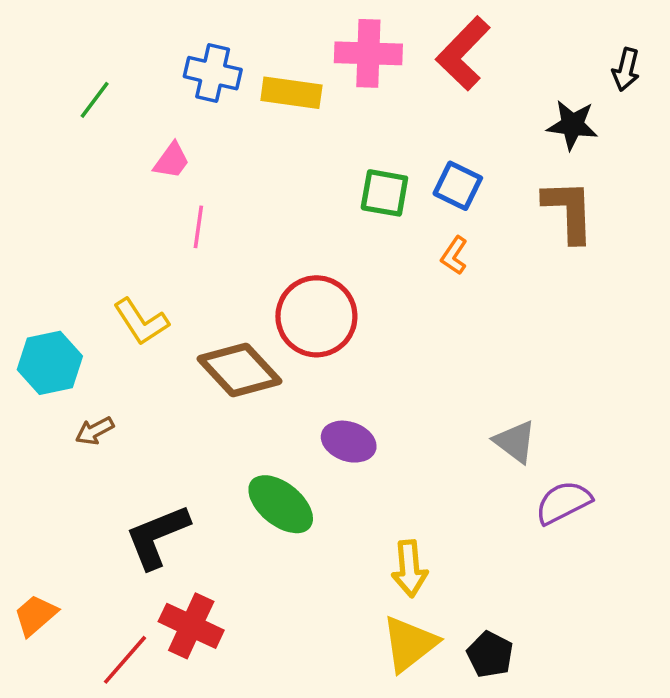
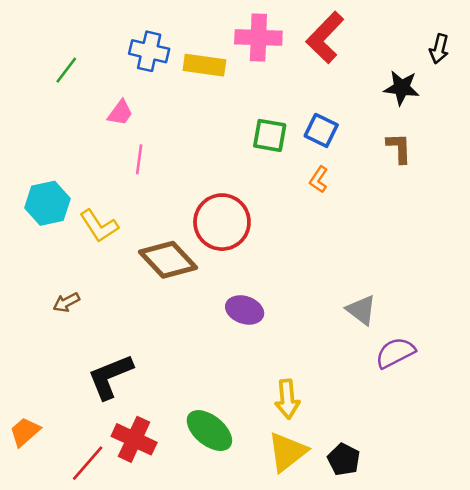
brown L-shape: (569, 211) -> (399, 148), size x0.7
cyan hexagon: (50, 363) -> (47, 203), moved
green ellipse: (281, 504) -> (209, 431), moved

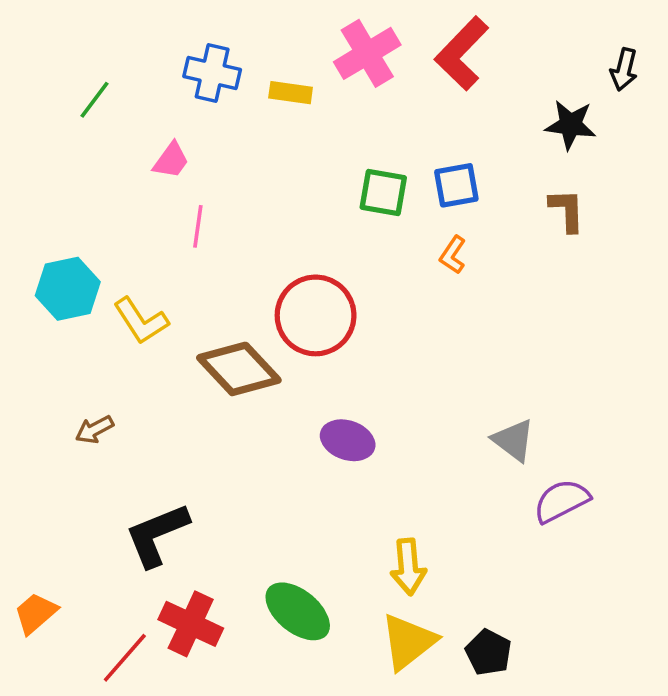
pink cross: (258, 37) -> (367, 53), turned -33
yellow rectangle: (204, 65) -> (291, 93), size x0.7
blue square: (321, 130) -> (456, 185), turned -36

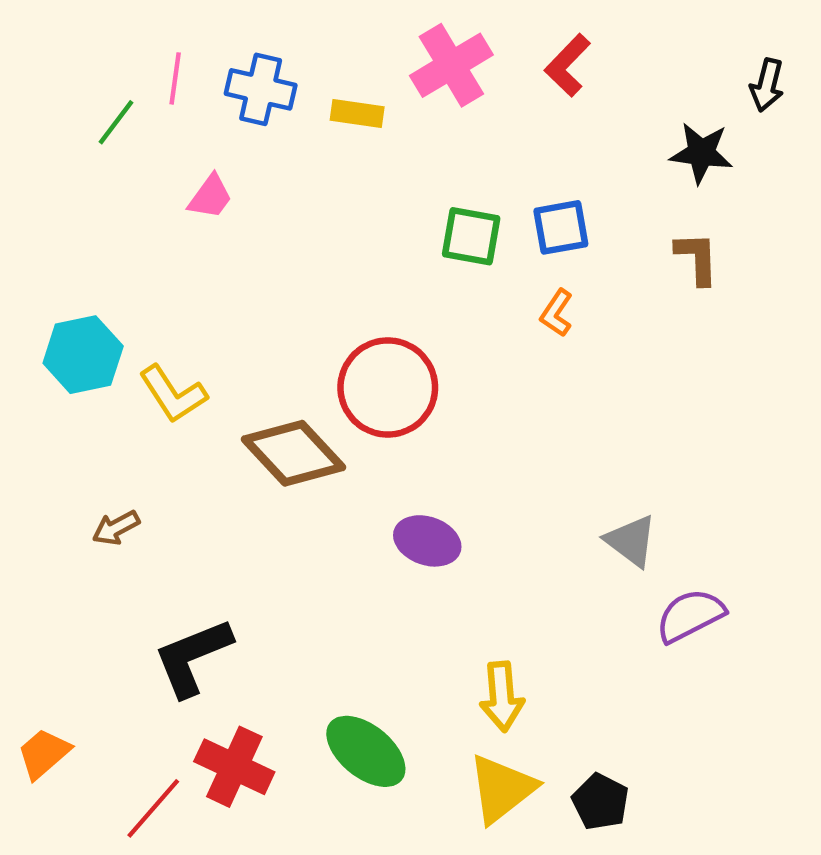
red L-shape: (462, 53) -> (568, 65), size x0.7
pink line: (198, 226) -> (175, 78), moved

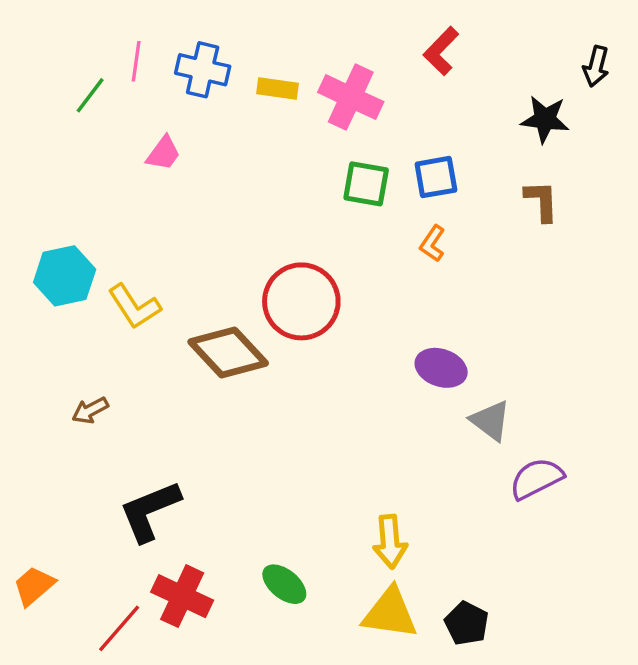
pink cross: (451, 65) -> (351, 97), moved, turned -34
purple ellipse: (427, 541) -> (441, 368), moved
green ellipse: (366, 751) -> (284, 584), size x0.7
yellow triangle: (502, 789) -> (390, 613), turned 46

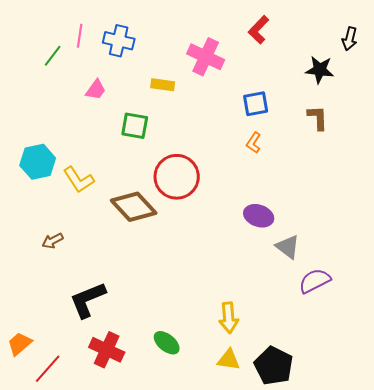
yellow rectangle: (278, 89) -> (163, 85), moved
green square: (366, 184) -> (135, 126), moved
yellow triangle: (390, 613) -> (229, 360), size x0.7
black pentagon: (467, 623) -> (274, 366), size x1.5
red line: (119, 628) -> (48, 369), moved

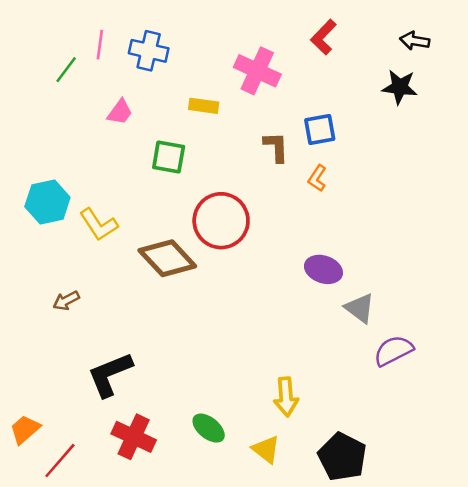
black arrow: (350, 39) -> (415, 41), moved, turned 85
brown L-shape: (318, 118) -> (276, 147), moved
yellow triangle: (229, 360) -> (266, 449), moved, turned 30

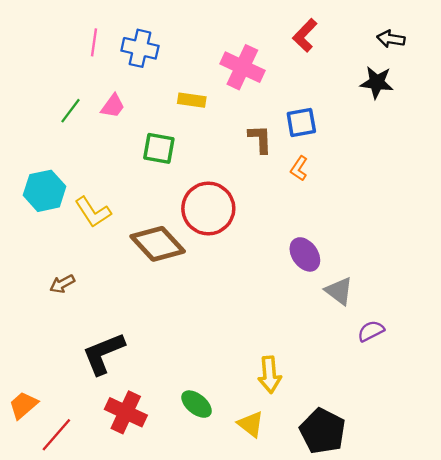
green line: (66, 70) -> (70, 111), moved
purple ellipse: (323, 269) -> (305, 254), turned 36
purple semicircle: (393, 351) -> (371, 331), size x0.7

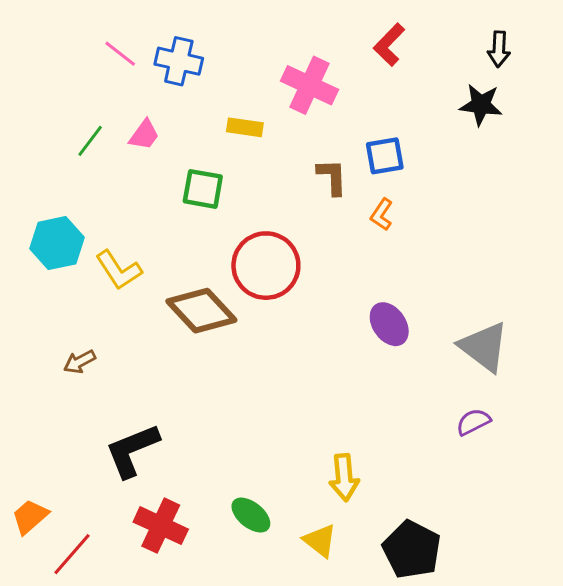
black arrow: (391, 39) -> (499, 49), turned -96
pink line: (94, 42) -> (120, 54), turned -60
gray triangle: (339, 291) -> (484, 347), moved, size x1.4

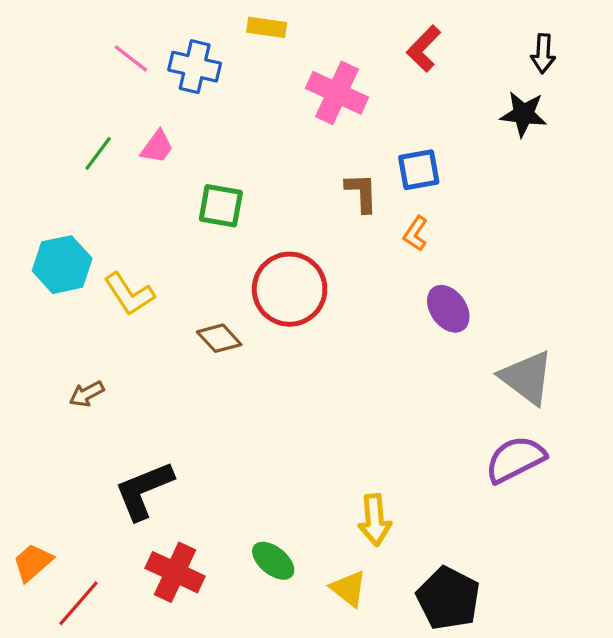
yellow rectangle: (245, 127) -> (267, 27), moved
brown diamond: (201, 311) -> (219, 338), size x0.6
purple ellipse: (389, 324) -> (448, 309), moved
purple semicircle: (473, 422) -> (515, 459), size x1.6

